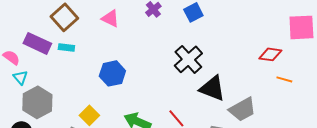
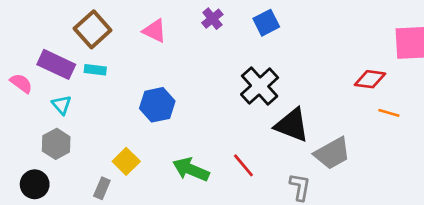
cyan triangle: (20, 77) -> (62, 105), moved
gray hexagon: (37, 102) -> (56, 144), size x0.7

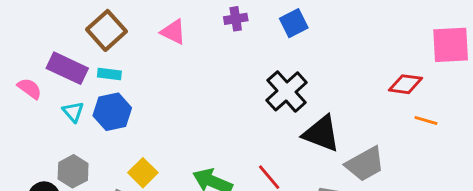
purple cross: (212, 19) -> (236, 19), turned 30
blue hexagon: (157, 105) -> (112, 112), moved
gray hexagon: (56, 144) -> (73, 171), moved

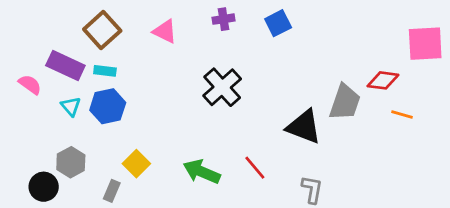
black cross: (287, 91) -> (222, 87), moved
gray trapezoid: (365, 164) -> (345, 102), moved, turned -42

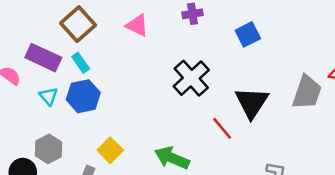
blue square: (278, 23) -> (248, 34), moved
cyan rectangle: (105, 71) -> (81, 63), turned 48
black triangle: (304, 127) -> (252, 103), moved, turned 42
red line: (255, 168) -> (222, 128), moved

